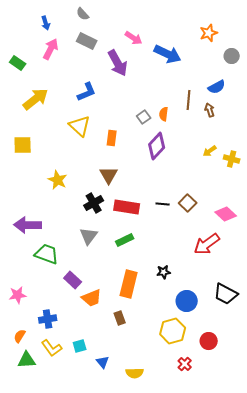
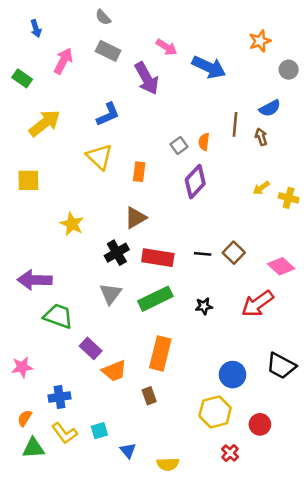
blue arrow: (46, 23) -> (36, 29), moved
brown triangle: (109, 175) -> (135, 218), turned 30
green rectangle: (125, 240) -> (155, 299), size x1.5
black star: (164, 272) -> (204, 306), moved

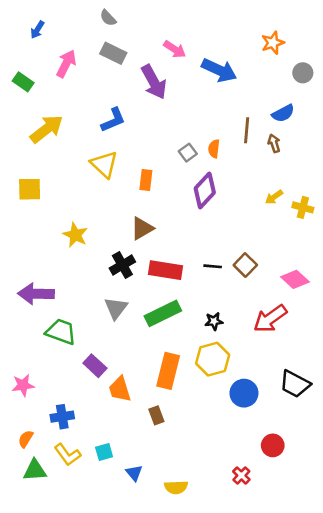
blue arrow: (36, 29) -> (37, 30), turned 49
orange trapezoid: (114, 371) -> (120, 389), turned 95
yellow hexagon: (215, 412) -> (213, 359), moved

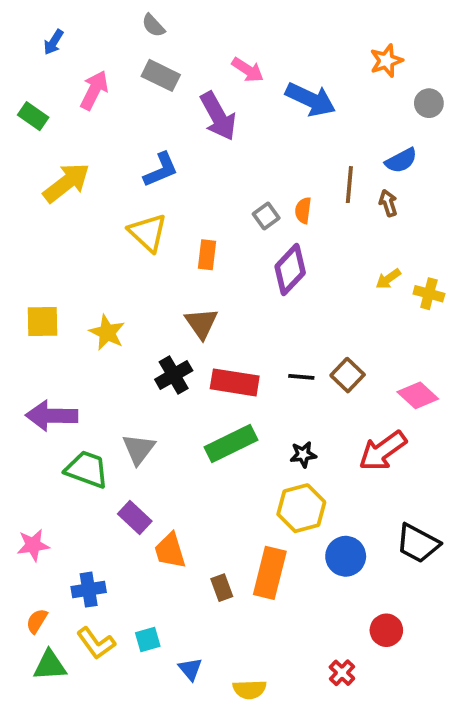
yellow square: (30, 189) -> (42, 321), moved
brown triangle: (142, 228) -> (201, 323), turned -35
gray triangle: (116, 308) -> (139, 449), moved
orange rectangle: (168, 371) -> (270, 573), moved

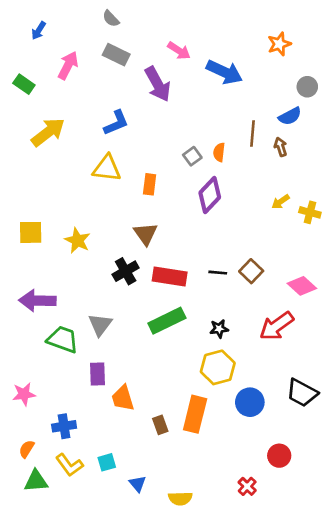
gray circle: (429, 103) -> (307, 87), moved
yellow triangle: (148, 233) -> (107, 168), turned -36
purple rectangle: (135, 517) -> (97, 374), turned 45

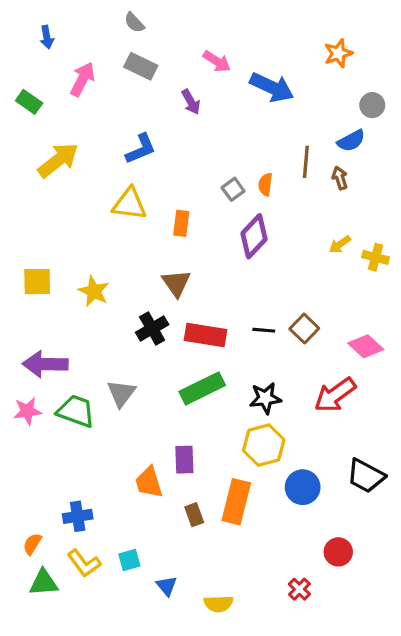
blue arrow: (39, 31) -> (47, 37), turned -42
purple arrow: (158, 84) -> (191, 102), size x0.6
black star: (219, 329) -> (265, 398), size x1.4
purple rectangle: (97, 374) -> (184, 460), moved
pink star: (24, 394) -> (27, 411), moved

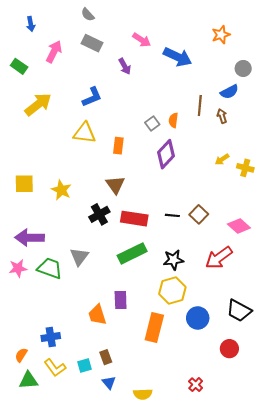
brown rectangle: (194, 515) -> (106, 357), moved
red circle: (338, 552) -> (229, 349), moved

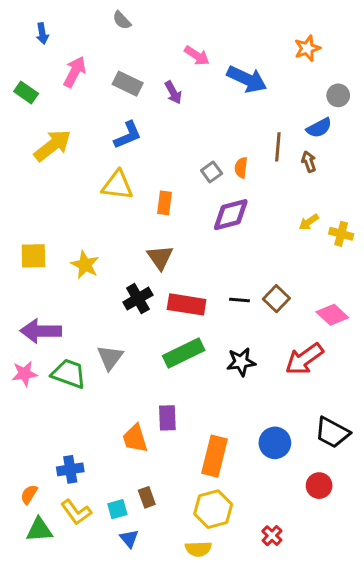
gray rectangle: (92, 43) -> (128, 84), moved
purple diamond: (166, 154) -> (231, 215), turned 32
yellow hexagon: (172, 290) -> (213, 509), moved
blue triangle: (109, 382) -> (129, 539), moved

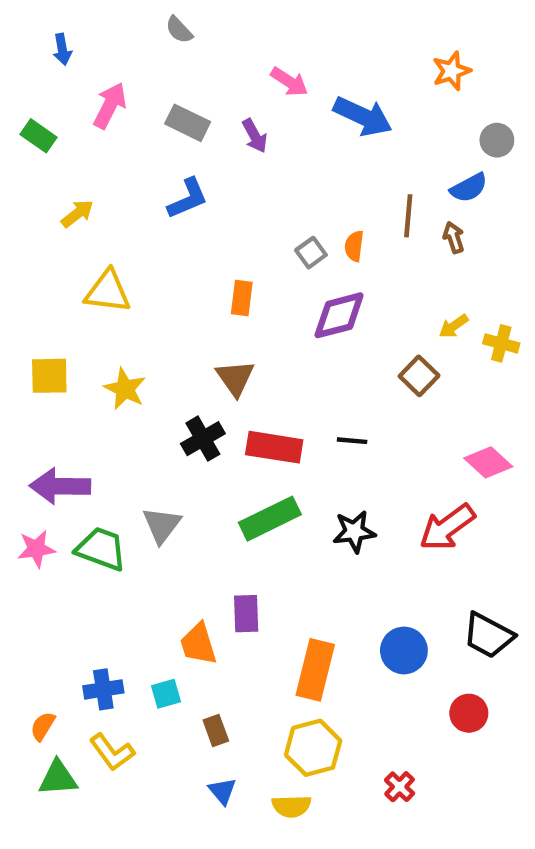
yellow arrow: (53, 145) -> (77, 214), size x0.6
yellow triangle: (117, 185) -> (108, 292), moved
brown square: (276, 299) -> (419, 376), moved
cyan square: (117, 509) -> (166, 694), moved
blue triangle: (129, 539) -> (222, 791), moved

